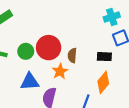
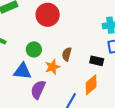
red circle: (49, 48) -> (48, 15), moved
green circle: (26, 51) -> (34, 49), moved

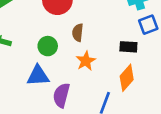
brown semicircle: (67, 54) -> (78, 33), moved
orange star: (52, 67) -> (86, 61), moved

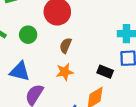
green circle: (48, 46) -> (28, 35), moved

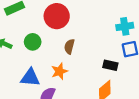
orange star: (65, 72) -> (59, 71), moved

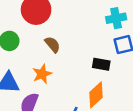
brown semicircle: (69, 47) -> (52, 44), turned 128

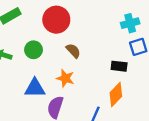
orange star: (42, 74) -> (65, 78), turned -30

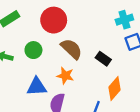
brown semicircle: (73, 51) -> (71, 49), size x1.5
black rectangle: (119, 66) -> (103, 59), moved, turned 32

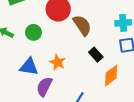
brown semicircle: (71, 49) -> (82, 25), moved
orange diamond: (114, 89) -> (111, 76), moved

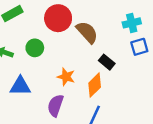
blue triangle: (29, 67) -> (20, 86), moved
orange diamond: (111, 76) -> (95, 85), moved

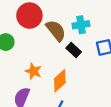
cyan cross: (132, 23) -> (81, 25), moved
black rectangle: (107, 62) -> (74, 50), moved

